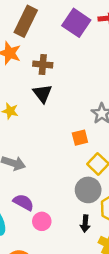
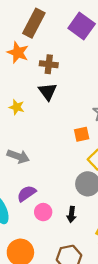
purple semicircle: (23, 202) -> (26, 194), turned -66
black arrow: (85, 224) -> (71, 214), moved

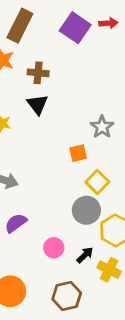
pink circle: (43, 212) -> (54, 248), moved
black arrow: (71, 214) -> (85, 255), moved, turned -140

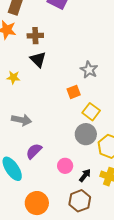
black arrow: (85, 255) -> (85, 175), moved

